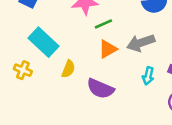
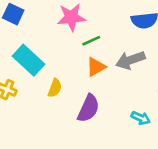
cyan arrow: (148, 76) -> (141, 118), moved, turned -78
purple semicircle: (100, 89) -> (88, 108), turned -88

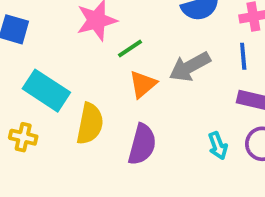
yellow semicircle: (55, 88) -> (90, 124), size x1.5
cyan arrow: (141, 118) -> (218, 146), turned 54

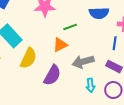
green line: (130, 48) -> (70, 27), moved
gray arrow: (190, 67) -> (83, 62), moved

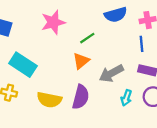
yellow semicircle: (28, 58) -> (49, 100), moved, turned 90
cyan arrow: (91, 85) -> (126, 98), turned 40

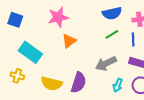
green line: (87, 38) -> (112, 34), moved
orange triangle: (81, 61) -> (69, 41), moved

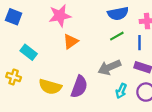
cyan rectangle: (30, 52) -> (29, 52), size x0.7

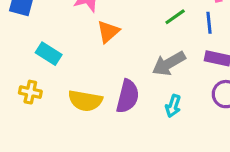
cyan arrow: (121, 91) -> (173, 106), moved

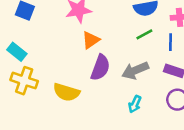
cyan rectangle: (49, 54) -> (17, 52), moved
yellow cross: (30, 92) -> (24, 81), size x1.5
purple semicircle: (128, 96) -> (100, 68), moved

